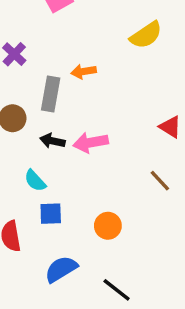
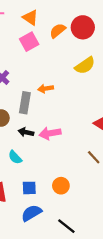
blue square: (51, 214) -> (29, 188), moved

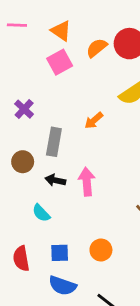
orange arrow: (46, 89) -> (94, 120), moved, turned -32
pink arrow: (50, 133) -> (87, 182), turned 95
blue semicircle: (31, 213) -> (62, 286), turned -130

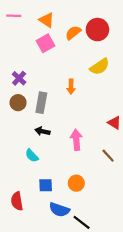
orange arrow: (94, 120) -> (71, 87), turned -48
brown circle: (23, 162) -> (18, 103), moved
pink arrow: (87, 182) -> (76, 140), moved
red semicircle: (21, 259) -> (17, 201), moved
blue semicircle: (62, 286) -> (59, 210), moved

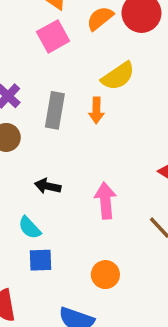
yellow semicircle: (100, 67) -> (118, 76), moved
gray rectangle: (41, 103) -> (55, 110), moved
blue square: (46, 185) -> (40, 260), moved

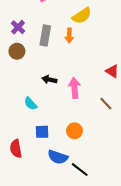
black arrow: (48, 186) -> (49, 80), moved
blue square: (40, 260) -> (42, 132), moved

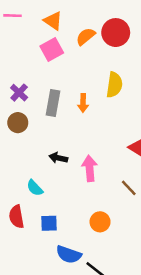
yellow semicircle: (82, 16) -> (114, 85), moved, turned -48
orange circle: (74, 131) -> (100, 222), moved
red semicircle: (16, 149) -> (16, 217), moved

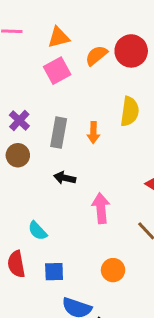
orange triangle: (53, 21) -> (59, 37), turned -48
black arrow: (58, 158) -> (65, 178), moved

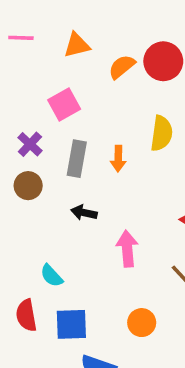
pink square: (57, 71) -> (64, 105), moved
blue square: (54, 272) -> (71, 324), size x1.4

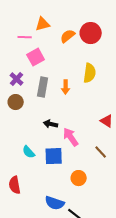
pink line: (21, 38) -> (25, 37), moved
black arrow: (84, 213) -> (51, 124), moved
pink arrow: (127, 249) -> (71, 137), turned -30
red semicircle: (26, 315) -> (15, 185), moved
blue square: (71, 324) -> (54, 156), moved

